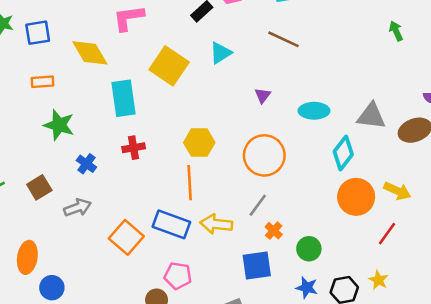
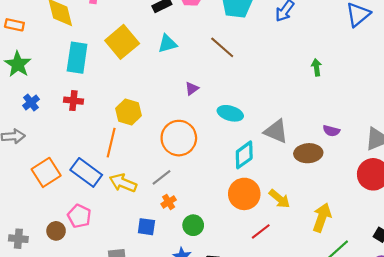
blue square: (257, 266) -> (146, 227), size x0.7

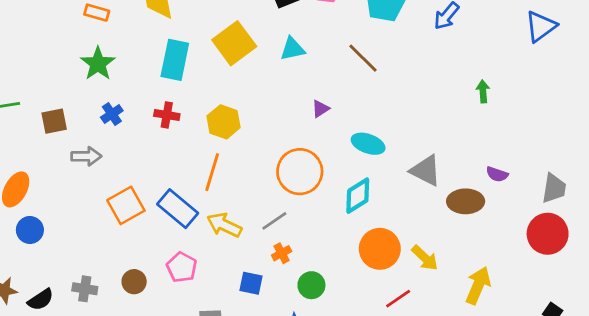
yellow hexagon: (129, 112) -> (224, 122), moved
cyan diamond: (244, 155) -> (358, 196), moved
pink pentagon: (79, 216) -> (182, 267), moved

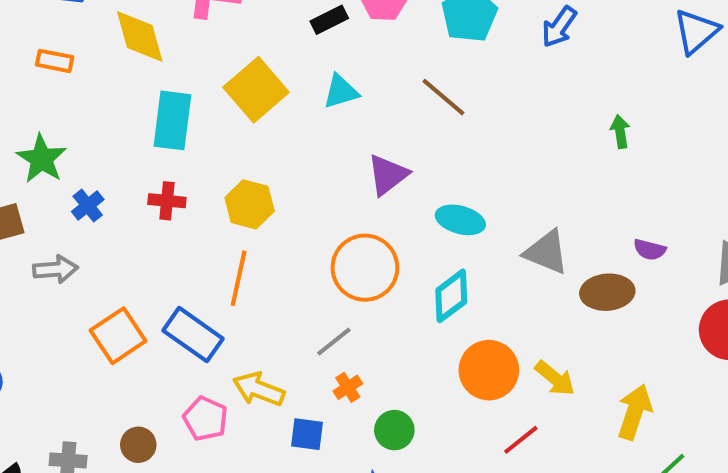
green star: (98, 64) -> (41, 159), moved
purple triangle: (320, 109) -> (388, 175), size x1.6
yellow arrow: (224, 225) -> (259, 389), moved

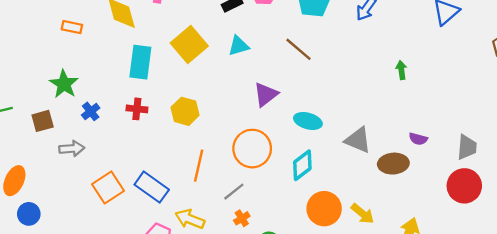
orange line: (239, 278) -> (199, 166), moved

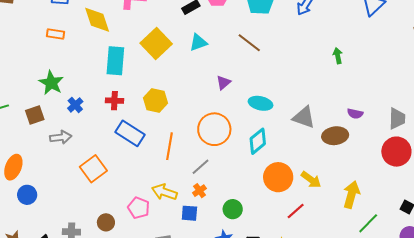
purple triangle: (266, 94) -> (223, 83), size x0.7
blue rectangle: (152, 187) -> (130, 133), moved
orange cross: (242, 218) -> (199, 191), moved

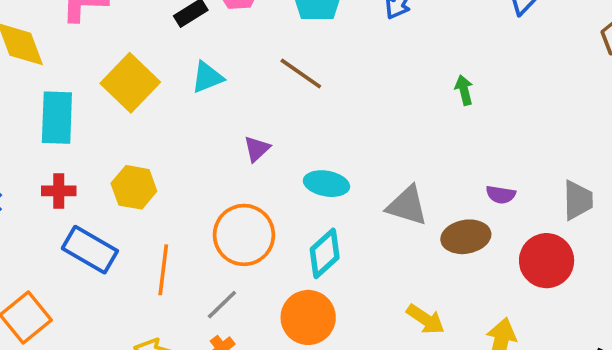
red circle: (396, 152) -> (547, 261), moved
orange circle: (278, 177) -> (308, 317), moved

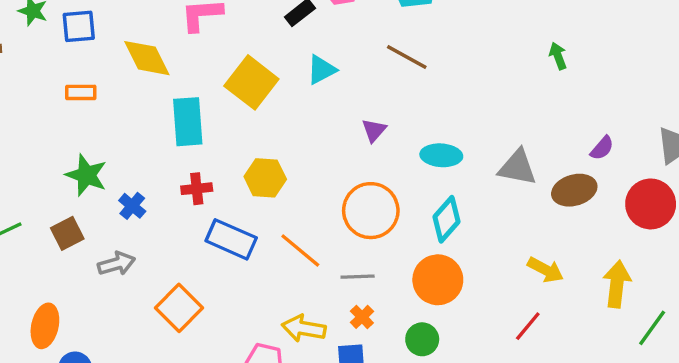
purple semicircle: (501, 195) -> (602, 148), turned -52
orange line: (163, 270) -> (300, 251), turned -51
gray line: (222, 305) -> (358, 277), turned 48

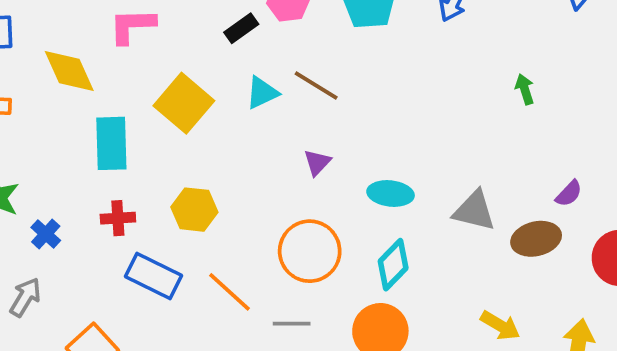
brown line: (407, 57) -> (316, 86), moved
gray arrow: (116, 264) -> (25, 297), turned -45

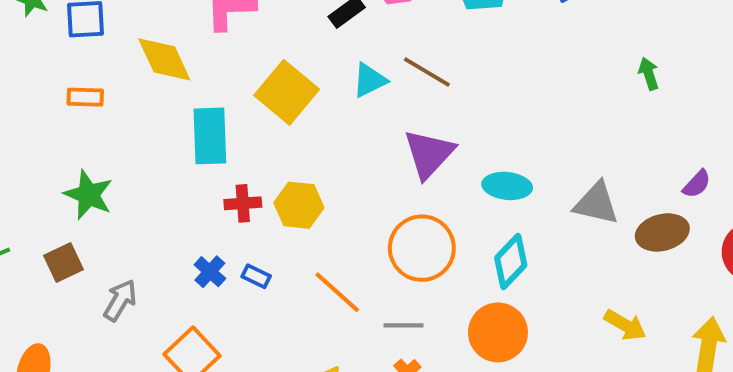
purple triangle: (317, 162) -> (429, 154), size x1.8
red cross: (118, 218) -> (243, 203), moved
blue cross: (46, 234) -> (210, 272), moved
blue rectangle: (154, 276) -> (256, 276), size x0.5

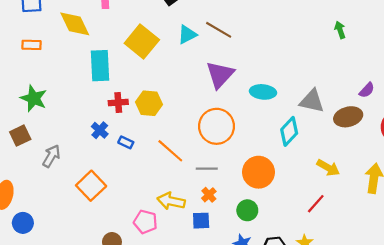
cyan diamond: (511, 262) -> (289, 131), moved
blue cross: (210, 272) -> (100, 130), moved

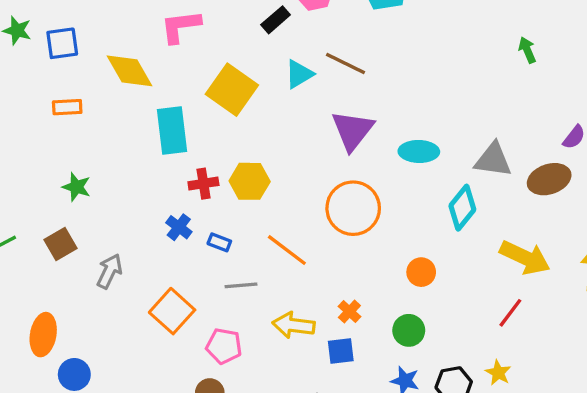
green star: (34, 98) -> (76, 187), size x0.7
yellow arrow: (328, 168) -> (525, 257), size x1.4
gray line: (207, 169) -> (241, 285), moved
orange circle: (258, 172) -> (421, 272), size x0.6
pink pentagon: (145, 222) -> (224, 346), moved

